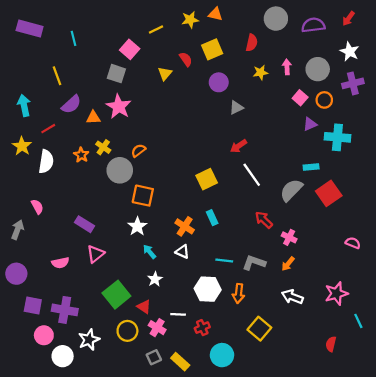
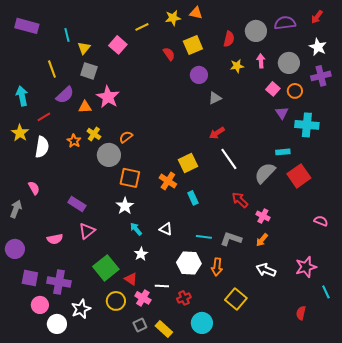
gray circle: (276, 19) -> (256, 31), moved
gray square: (116, 74) -> (89, 71), moved
yellow triangle: (165, 74) -> (84, 48), moved
purple triangle: (310, 124) -> (282, 113), turned -40
orange cross: (185, 226) -> (168, 181), moved

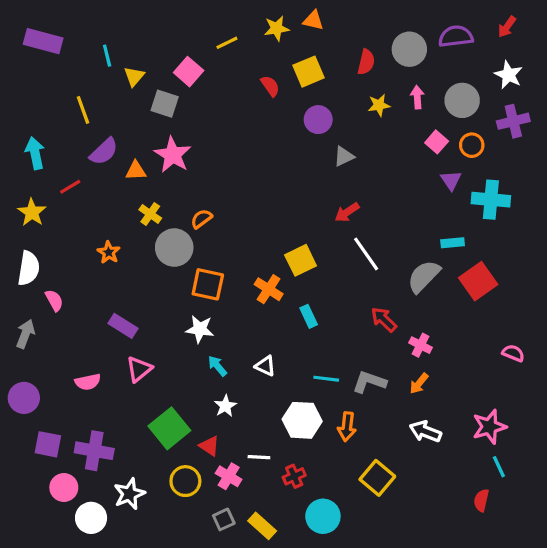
gray square: (89, 71) -> (165, 104), moved
orange star: (74, 141) -> (109, 252), moved
white semicircle: (42, 147) -> (29, 268), moved
white star: (125, 206) -> (200, 329), turned -30
cyan line: (326, 292) -> (499, 467), moved

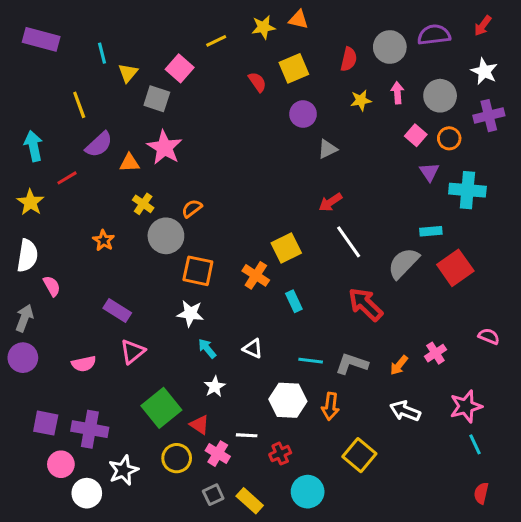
red arrow: (384, 320) -> (365, 304), size x1.4
pink cross: (421, 345) -> (435, 353), moved, turned 30
purple circle: (24, 398) -> (23, 358), moved
red semicircle: (481, 500) -> (481, 493), moved

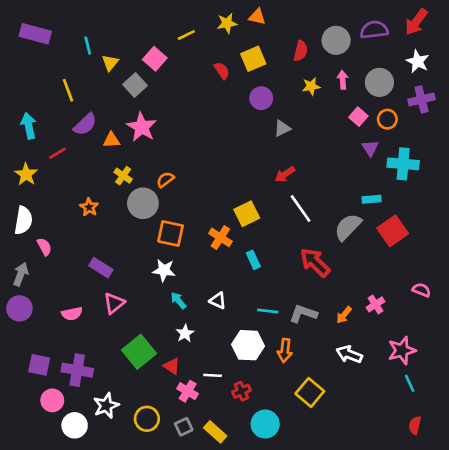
red arrow: (483, 26) -> (416, 22), size x1.5
gray square: (157, 99) -> (135, 85), turned 30
yellow circle: (177, 458) -> (147, 419), moved

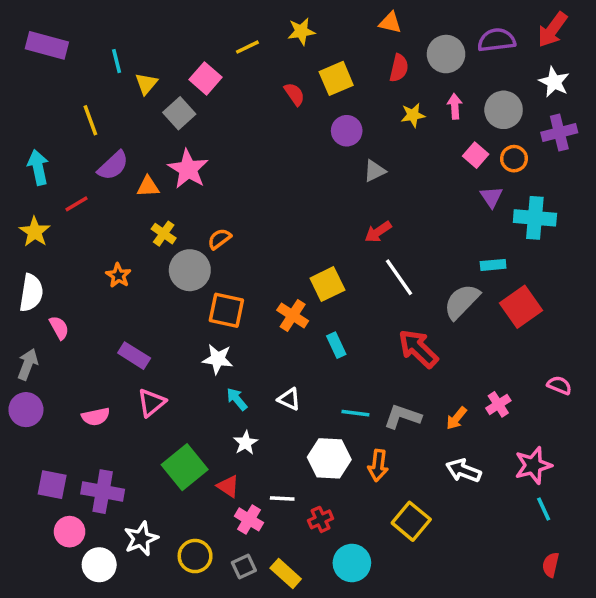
orange triangle: (257, 17) -> (390, 23), moved

